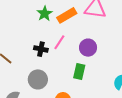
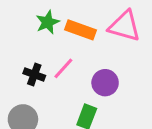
orange rectangle: (67, 15) -> (80, 30), turned 42

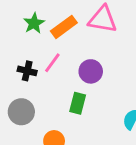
orange rectangle: (80, 30) -> (64, 27), turned -50

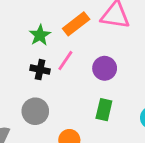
green star: (34, 23) -> (40, 35), moved
green rectangle: (78, 103) -> (104, 110), moved

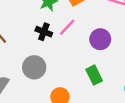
green rectangle: (104, 110) -> (94, 75), turned -48

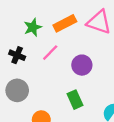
black cross: (44, 32) -> (17, 55), moved

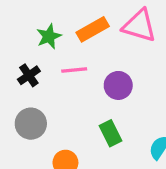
pink line: (50, 53) -> (74, 70), turned 42
black cross: (17, 55) -> (29, 75), turned 35

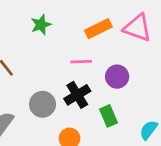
green star: (49, 36) -> (41, 25), moved
black cross: (29, 75) -> (77, 95), moved, size x1.4

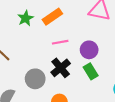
orange rectangle: (98, 29) -> (52, 17), moved
green rectangle: (108, 116) -> (91, 71), moved

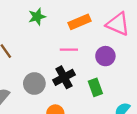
orange rectangle: (52, 17) -> (79, 22), moved
purple circle: (89, 50) -> (105, 56), moved

